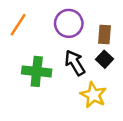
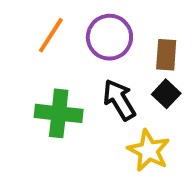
orange line: (18, 25) -> (51, 35), moved

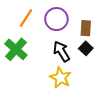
green cross: (59, 113) -> (16, 49), moved, turned 35
yellow star: (149, 151) -> (60, 78), moved

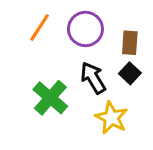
green cross: (16, 49) -> (50, 98), moved
yellow star: (60, 78) -> (111, 118), moved

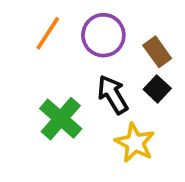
brown rectangle: (130, 43) -> (157, 52), turned -40

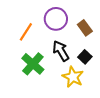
orange line: (48, 33) -> (26, 32), moved
black square: (157, 89) -> (85, 57), moved

